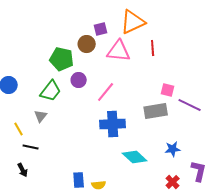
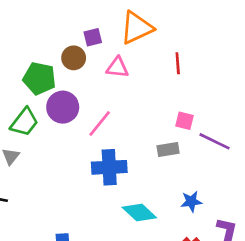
red line: (153, 48) -> (178, 63), moved
pink triangle: (119, 51) -> (117, 67), size x0.7
purple circle: (79, 80) -> (63, 107), size x1.5
gray rectangle: (156, 111) -> (168, 150), size x0.7

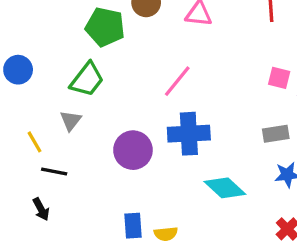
purple circle: (63, 107) -> (133, 150), moved
gray rectangle: (168, 150) -> (276, 134), moved

